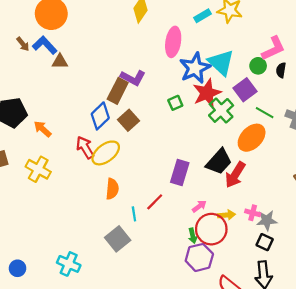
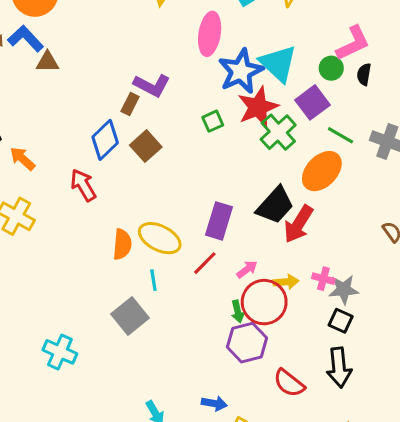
brown rectangle: (118, 91) -> (130, 104), size x0.6
yellow ellipse: (106, 153) -> (160, 238), moved, turned 64
red line: (155, 202) -> (205, 263), moved

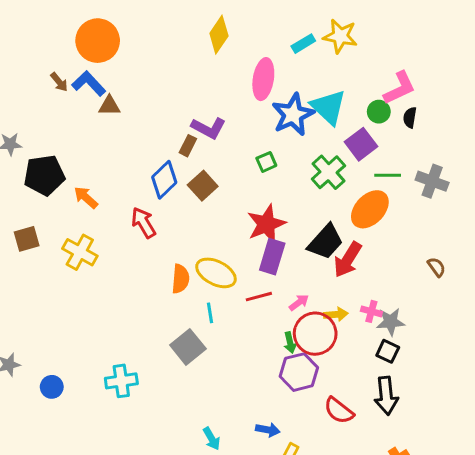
red star: (258, 107) -> (266, 224), moved
green line: (341, 135) -> (388, 175), turned -30
red line: (205, 263) -> (259, 297), turned 30
cyan cross: (60, 352) -> (121, 381), turned -32

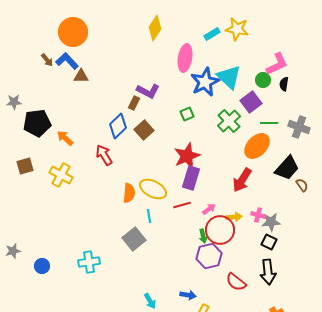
black trapezoid: (326, 242) -> (287, 168), moved

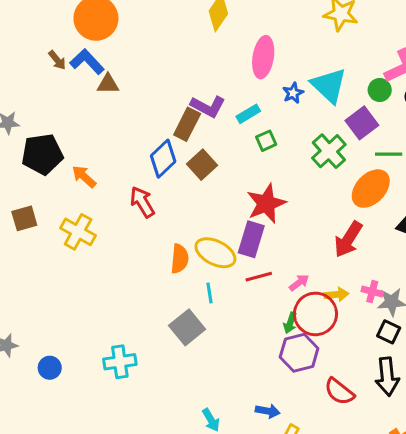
cyan rectangle: (212, 34) -> (248, 114), moved
blue star: (205, 82) -> (293, 93), size x0.5
brown rectangle: (134, 103) -> (187, 124), size x1.5
purple rectangle: (191, 178) -> (251, 239), moved
green arrow: (203, 236) -> (290, 323), turned 32

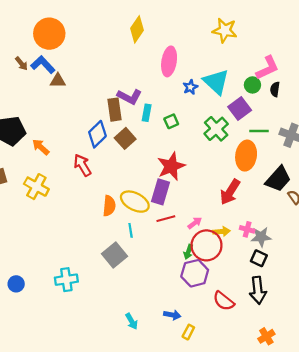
cyan rectangle: (248, 114) -> (147, 113), moved, turned -49
brown rectangle: (187, 124) -> (115, 110), turned -35
orange ellipse: (371, 189) -> (246, 156), turned -36

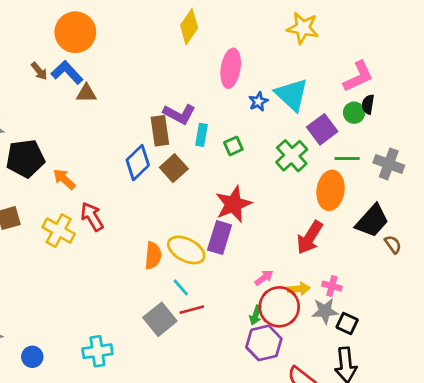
green circle: (252, 85) -> (354, 113), moved
red arrow: (82, 165) -> (92, 217), moved
red line: (166, 219) -> (192, 310), moved
cyan line: (131, 230) -> (181, 287), turned -32
gray star: (261, 237) -> (325, 311), moved

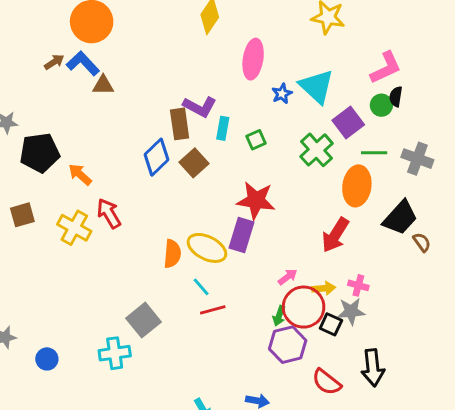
brown arrow: (39, 71) -> (54, 62), turned -84
red star: (233, 204) -> (256, 200), turned 30
gray square: (160, 319) -> (144, 320), moved
black square: (347, 323) -> (331, 324), moved

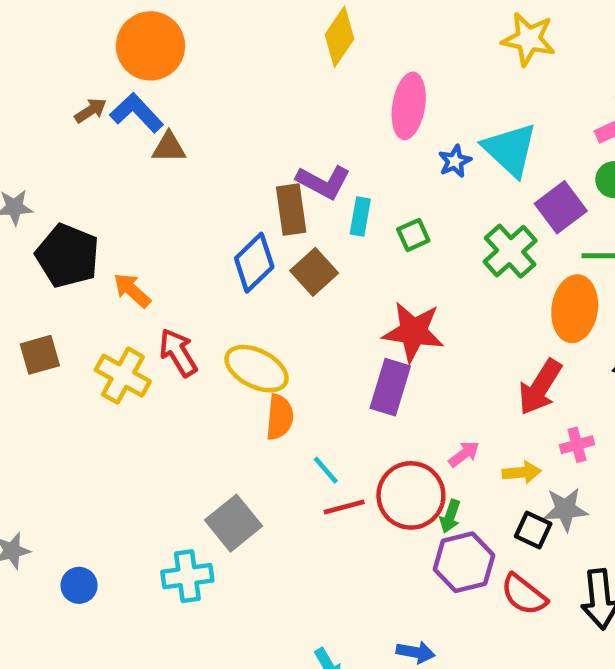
black pentagon: (40, 153) -> (68, 256), turned 30
yellow ellipse: (207, 248) -> (257, 369), moved
pink cross: (358, 285) -> (577, 445), moved, turned -30
red circle: (304, 307) -> (411, 495), moved
red semicircle: (327, 382) -> (524, 595), moved

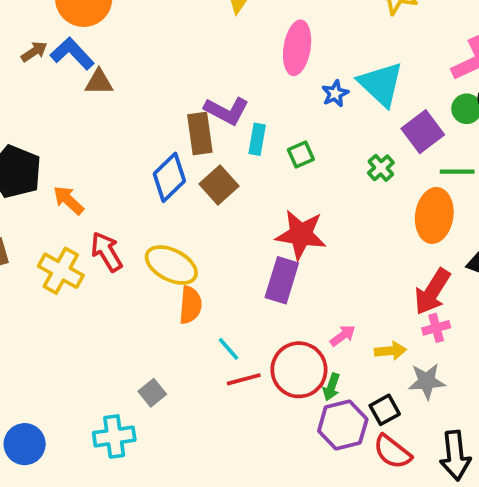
green cross: (510, 251) -> (381, 168), size x0.6
red arrow: (540, 387) -> (432, 292), moved
gray square: (233, 523) -> (152, 393), size x0.6
black square: (533, 530) -> (385, 410), moved, turned 36
blue circle: (79, 585) -> (25, 444), size x1.4

